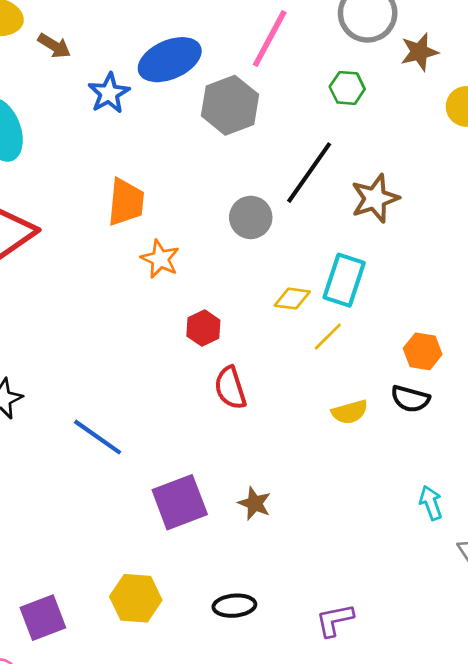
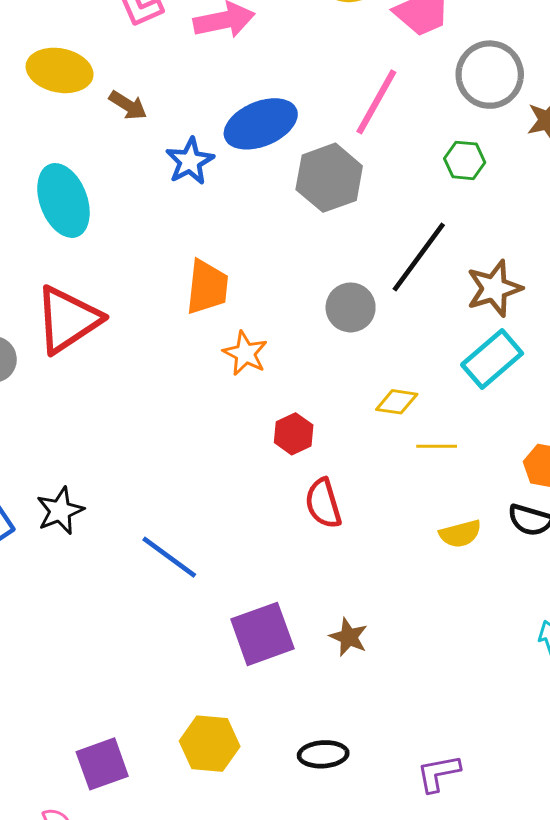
cyan rectangle: (344, 280) -> (492, 359), moved, turned 30
yellow line: (328, 336) -> (437, 446), turned 44

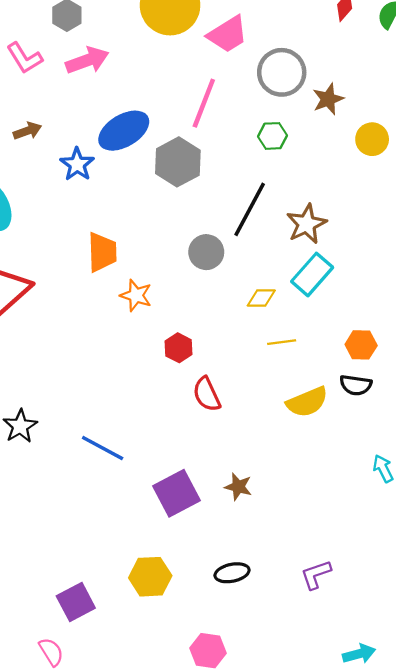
brown arrow: (128, 105) -> (27, 131), turned -44
yellow diamond: (397, 402) -> (261, 298), moved
yellow semicircle: (460, 534) -> (307, 402), size x1.4

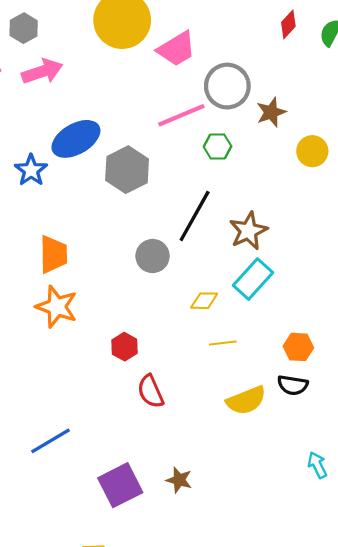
pink line: (204, 103) -> (181, 115), moved, turned 45
orange star: (136, 295) -> (57, 307), moved, size x1.4
blue line: (103, 448) -> (50, 441), turned -60

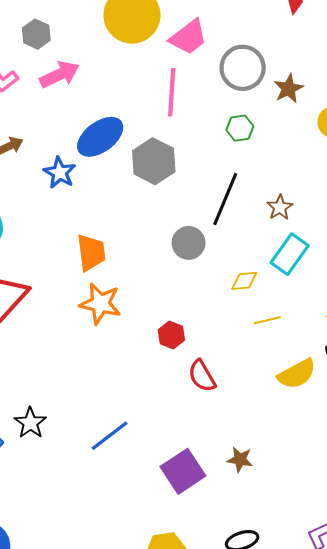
pink line: (181, 115) -> (172, 92), moved, turned -57
brown star: (248, 231) -> (280, 207), size x0.7

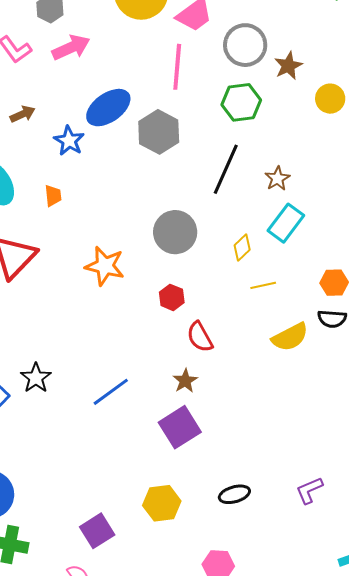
green hexagon: (240, 128) -> (241, 102), size x1.5
gray circle: (189, 243) -> (175, 232), moved, size x1.4
orange trapezoid: (91, 253) -> (53, 196), moved, size x0.6
yellow diamond: (244, 281) -> (242, 248), turned -40
brown star: (240, 460) -> (185, 381), moved, turned 30

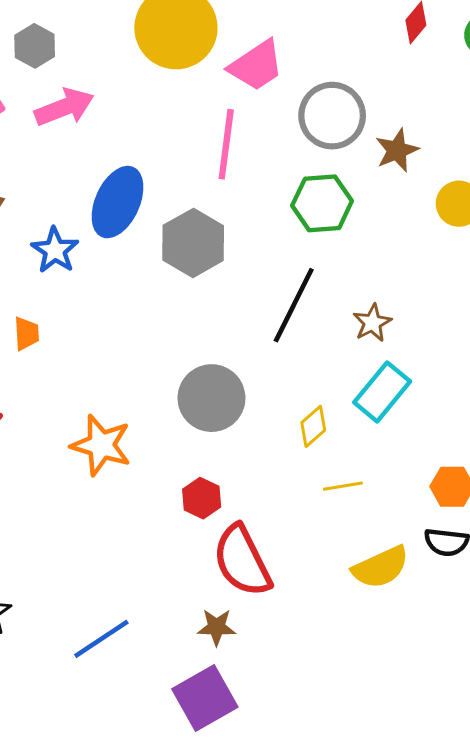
blue ellipse: (108, 108) -> (118, 202), turned -33
red semicircle: (200, 337) -> (242, 561), size x1.5
brown star: (185, 381) -> (217, 627), turned 30

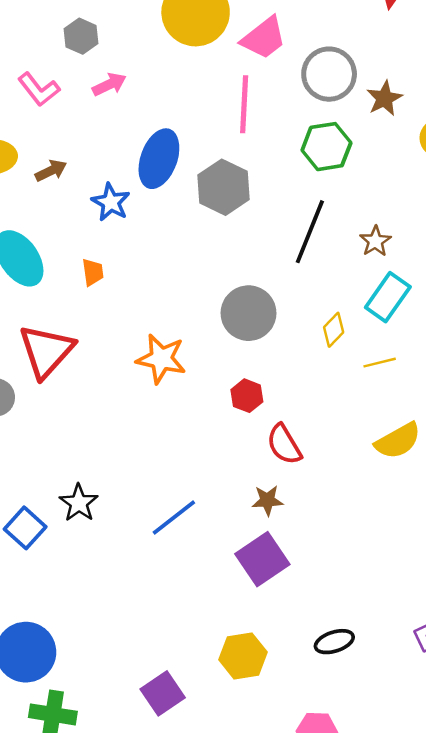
pink arrow: (64, 107) -> (109, 84), size x0.7
yellow line: (343, 486) -> (380, 363), moved
red semicircle: (242, 561) -> (284, 444), size x0.7

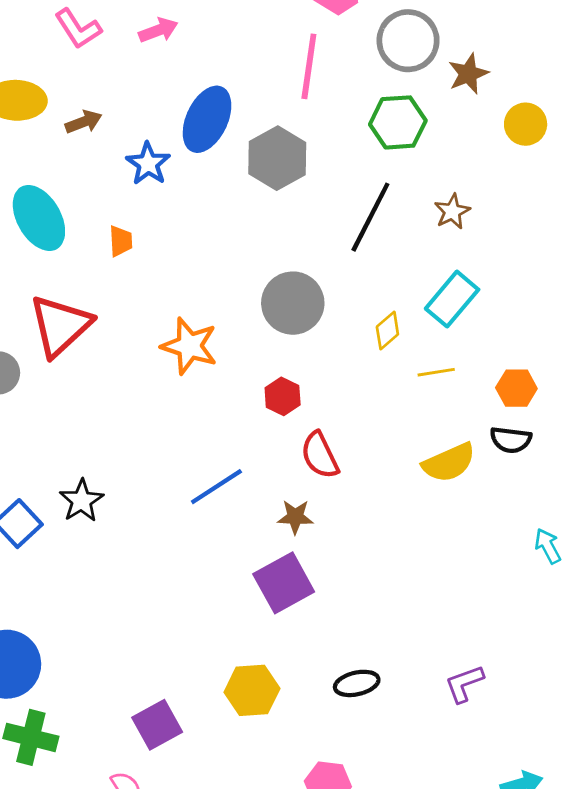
brown star: (375, 241) -> (452, 212), moved
blue line: (174, 517) -> (216, 487), moved

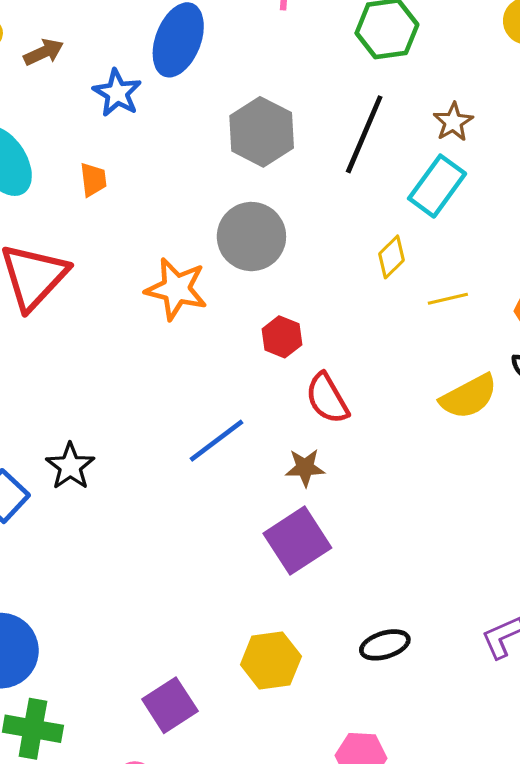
gray hexagon: (277, 158) -> (262, 132), moved
cyan rectangle: (452, 299) -> (437, 186), moved
gray circle: (293, 303) -> (251, 237), moved

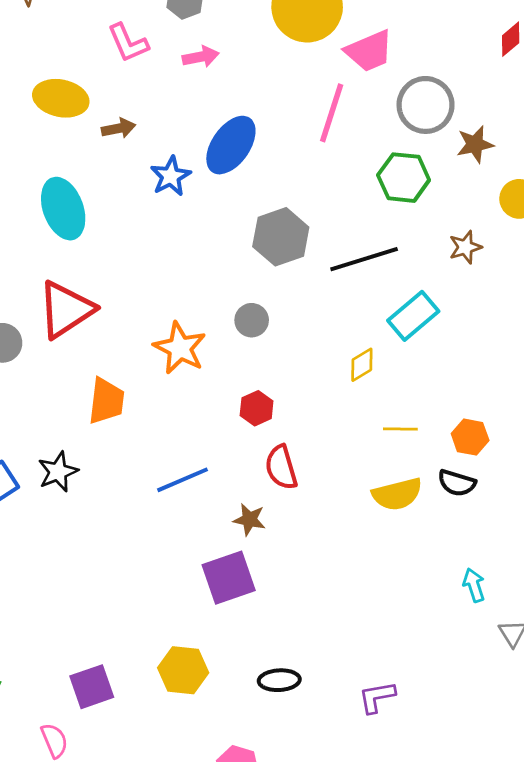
brown star: (453, 122) -> (465, 247), moved
black line: (364, 134) -> (364, 259), turned 36
orange trapezoid: (93, 180) -> (106, 401), moved, size x1.6
gray circle: (251, 237) -> (252, 320), size x0.6
yellow line: (448, 299) -> (400, 429), moved

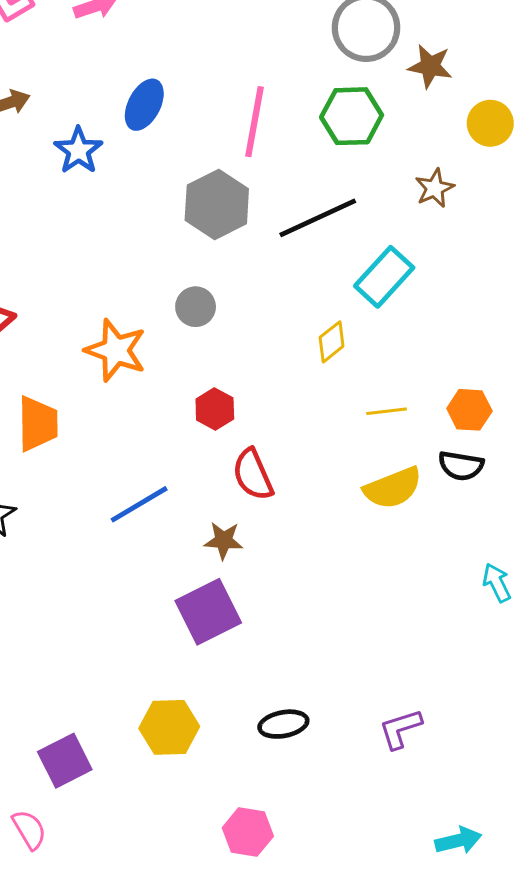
pink line: (332, 113) -> (254, 122), moved
brown star: (475, 144) -> (430, 66), turned 30
blue ellipse: (231, 145) -> (144, 105), size x0.7

